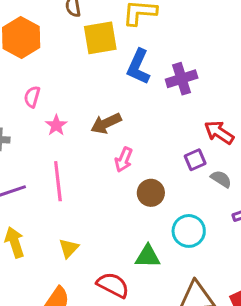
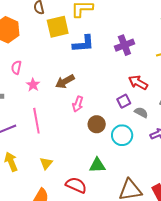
blue L-shape: (138, 67) -> (83, 44), turned -115
purple cross: (182, 79) -> (124, 45), moved
cyan circle: (189, 231) -> (122, 135), moved

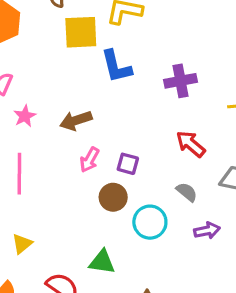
blue L-shape: (83, 44) -> (116, 67), turned 70
purple square: (124, 101) -> (128, 164), moved, turned 32

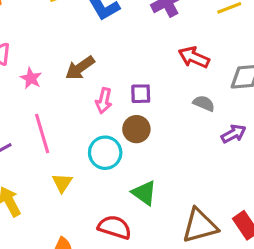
cyan circle: (150, 222) -> (105, 153), moved
yellow triangle: (22, 244) -> (62, 183), moved
green triangle: (102, 262) -> (144, 193), turned 44

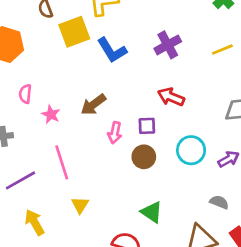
red arrow: (194, 57) -> (171, 97), moved
gray semicircle: (204, 103) -> (219, 202), moved
cyan circle: (105, 153) -> (191, 150), moved

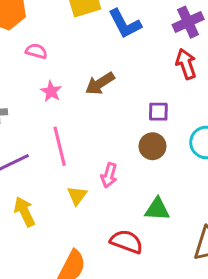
pink semicircle: (25, 94) -> (36, 51), moved, turned 96
red arrow: (171, 97) -> (186, 64), moved, turned 45
pink arrow: (115, 133) -> (109, 175), moved
green triangle: (152, 212) -> (157, 209), turned -35

